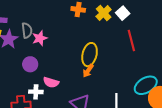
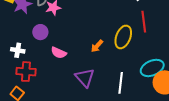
yellow ellipse: (90, 55) -> (123, 37), moved
white cross: (36, 92) -> (18, 50), moved

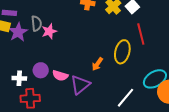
purple circle: (40, 32) -> (41, 70), moved
purple triangle: (85, 78) -> (80, 85), moved, turned 40
white line: (121, 83) -> (126, 98), turned 40

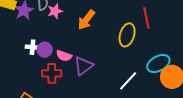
orange arrow: (97, 64) -> (86, 20), moved, size x1.5
white cross: (19, 78) -> (33, 47), moved
red cross: (30, 98) -> (52, 73), moved

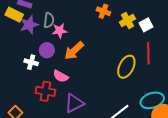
orange arrow: (86, 20) -> (74, 51), moved
purple circle: (45, 50) -> (47, 50), moved
purple triangle: (83, 66) -> (74, 103), moved

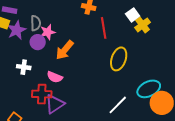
yellow cross: (127, 20) -> (143, 25), moved
purple circle: (47, 50) -> (38, 42), moved
red line: (148, 53) -> (104, 28), moved
purple triangle: (74, 103) -> (55, 104), moved

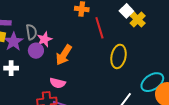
white cross: (24, 67) -> (11, 68), moved

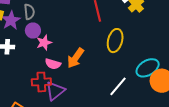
pink star: (45, 39) -> (44, 43), moved
orange arrow: (64, 55) -> (75, 58), moved

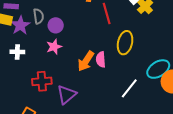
purple circle: (33, 30) -> (56, 25), moved
pink semicircle: (53, 64) -> (101, 60), moved, turned 70
red cross: (41, 82) -> (42, 81), moved

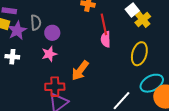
yellow ellipse: (125, 43) -> (139, 54), moved
pink semicircle: (101, 60) -> (106, 39), moved
red cross: (42, 81) -> (55, 87), moved

